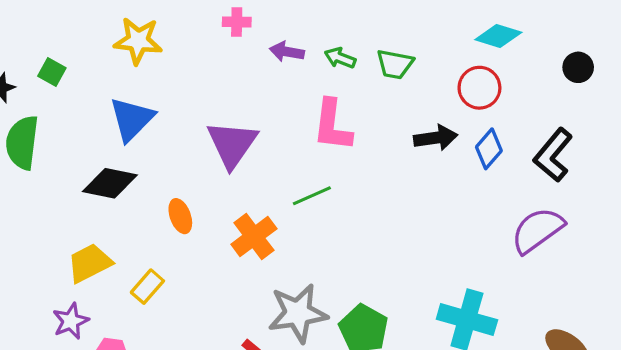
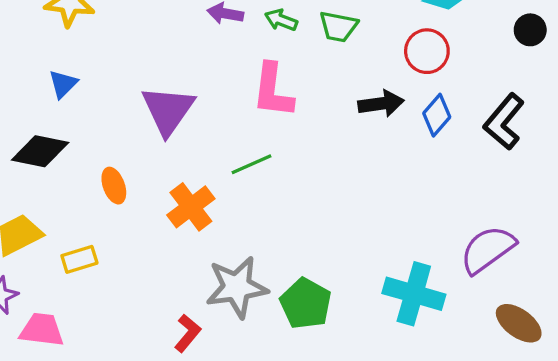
blue triangle: (132, 119) -> (63, 84), size x0.6
purple semicircle: (537, 230) -> (488, 250), moved
yellow rectangle: (147, 287) -> (79, 259), turned 32

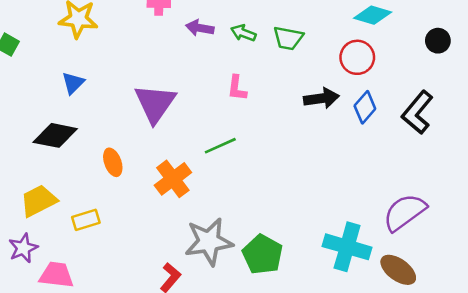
pink L-shape: (273, 91) -> (237, 88), size x0.6
brown ellipse: (519, 323) -> (398, 270), moved

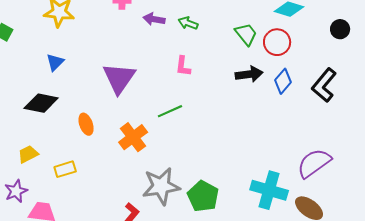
green trapezoid: (288, 38) -> (246, 34), moved, turned -140
yellow trapezoid: (39, 201) -> (28, 154), size x0.7

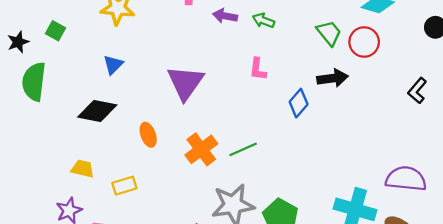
blue diamond: (283, 81) -> (299, 103), moved
black L-shape: (324, 85) -> (417, 91), size x0.7
green line: (170, 111) -> (243, 149), moved
yellow trapezoid: (28, 154) -> (83, 169), turned 40
purple semicircle: (314, 163) -> (406, 179), turned 42

